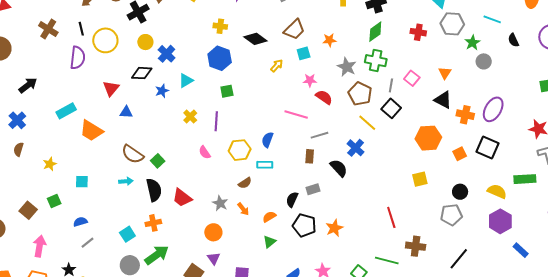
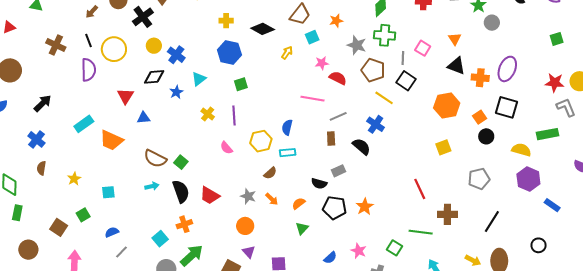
black circle: (460, 192) -> (486, 136), moved
black semicircle: (292, 199) -> (319, 184), turned -91

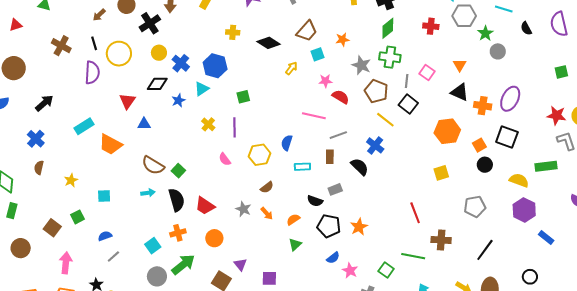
blue hexagon: (229, 52) -> (215, 66), moved
cyan rectangle: (288, 153) -> (302, 167), moved
orange circle: (245, 226) -> (214, 238), moved
blue semicircle: (330, 258) -> (333, 258), moved

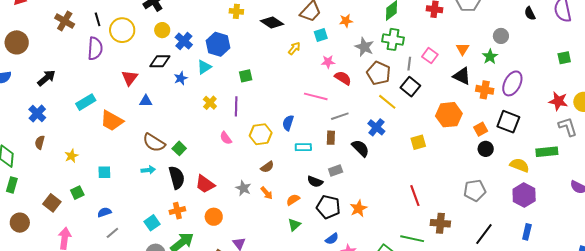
green star: (485, 33) -> (490, 57), moved
yellow square: (441, 173) -> (418, 142), moved
blue rectangle: (546, 237) -> (527, 232), moved, turned 63

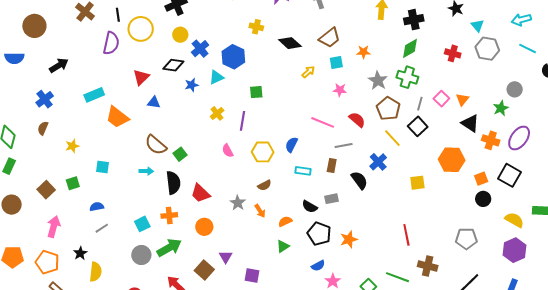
orange triangle: (463, 49) -> (462, 100), moved
red semicircle: (343, 78) -> (357, 120), moved

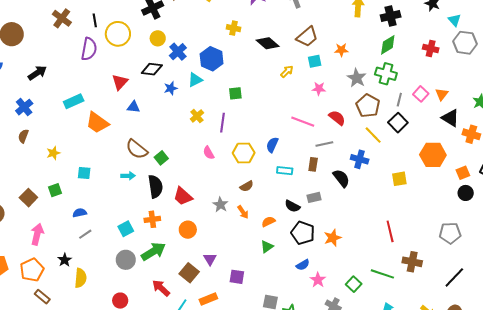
blue cross: (378, 162) -> (360, 159), turned -30
orange pentagon: (47, 262) -> (32, 270), turned 30

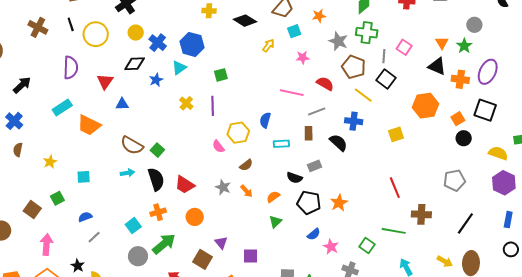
purple semicircle: (89, 49) -> (71, 68), moved
orange triangle: (442, 94) -> (442, 43), moved
pink semicircle: (209, 153) -> (218, 146), moved

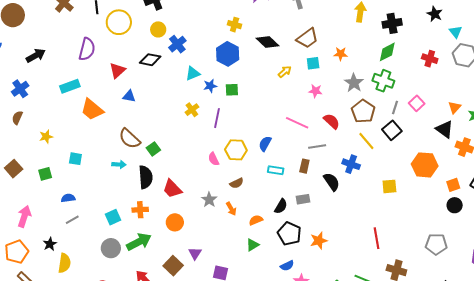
blue hexagon: (192, 44) -> (228, 54), moved
blue star: (156, 80) -> (210, 86), moved
black semicircle: (295, 178) -> (281, 206), turned -91
brown square: (32, 210) -> (14, 169), moved

